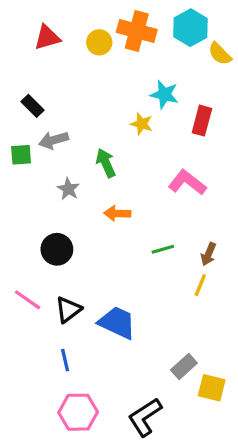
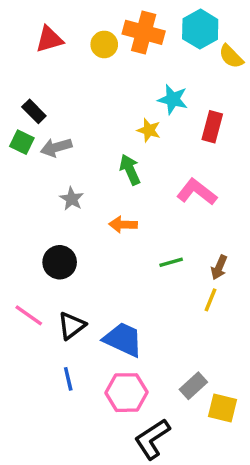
green square: (21, 155) -> (22, 142), moved, turned 30
green arrow: (106, 163) -> (130, 170), moved
pink hexagon: (78, 412) -> (127, 393), moved

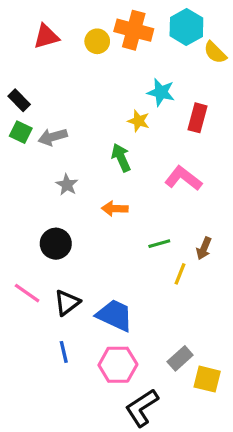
black rectangle: (34, 111) -> (19, 100), moved
yellow line: (211, 300) -> (180, 274), moved

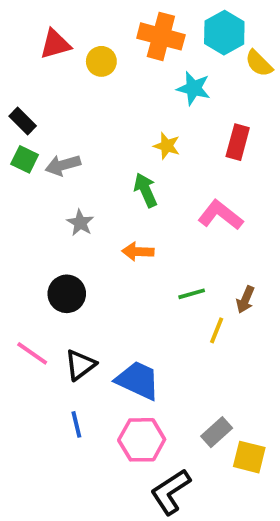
yellow circle: (97, 41) -> (101, 61), moved
cyan star: (161, 92) -> (194, 88), moved

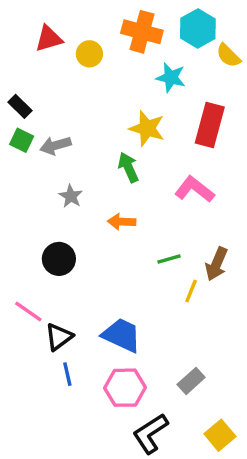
red rectangle: (238, 142) -> (210, 125), size x1.4
yellow star: (167, 146) -> (147, 128), size x1.5
brown arrow: (245, 300) -> (217, 264), size x1.4
black triangle: (80, 365) -> (59, 337), moved
yellow square: (249, 457) -> (220, 435), moved, turned 36

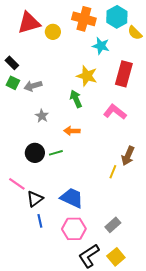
red triangle: (49, 39) -> (29, 23), size x1.4
green line: (169, 259) -> (56, 153), moved
yellow square: (220, 435) -> (116, 257), moved

